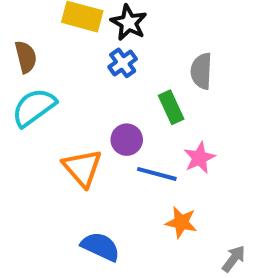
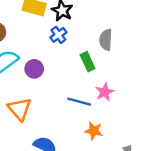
purple circle: (127, 140) -> (34, 69), moved
orange triangle: (82, 168) -> (20, 109), moved

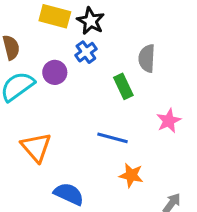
purple circle: (34, 69) -> (55, 72), moved
pink star: (105, 92) -> (169, 121), moved

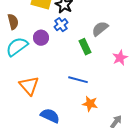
gray semicircle: (147, 58) -> (100, 29), turned 48
pink star: (169, 121) -> (120, 58), moved

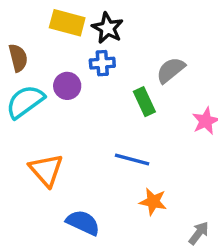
blue cross: (61, 25) -> (102, 63), turned 32

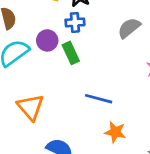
green rectangle: (144, 102) -> (71, 53), moved

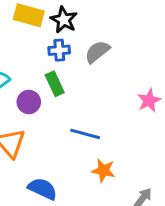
gray semicircle: (129, 28) -> (97, 52), moved
purple circle: (47, 40) -> (29, 102), moved

